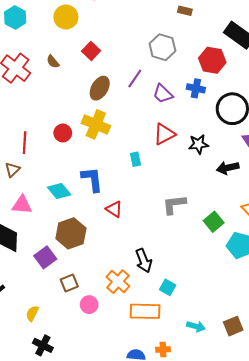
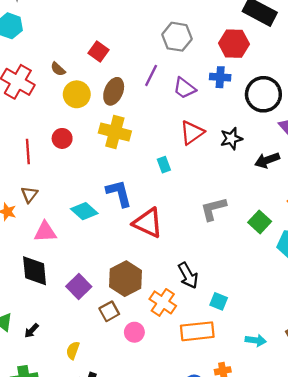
yellow circle: (66, 17) -> (77, 94), moved
red circle: (63, 133) -> (62, 138), moved
red line: (25, 143) -> (28, 152), moved
red triangle: (114, 209) -> (148, 223), size x1.6
brown hexagon: (71, 233) -> (125, 279), moved

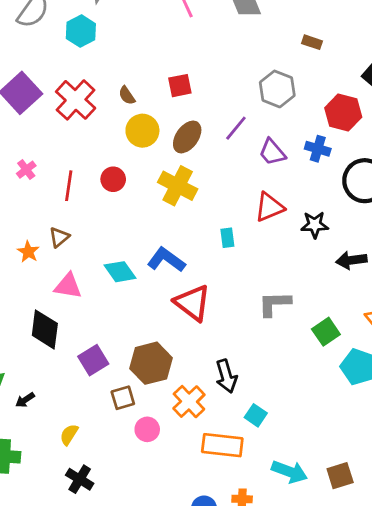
red square: (99, 52) -> (180, 86), turned 30
blue L-shape: (119, 193) -> (166, 260), turned -52
cyan arrow: (256, 340) -> (289, 472), size x1.4

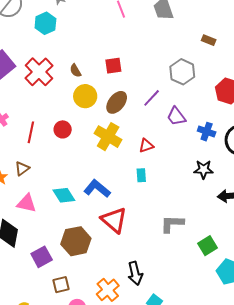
blue cross: (318, 149) -> (207, 132), moved
red triangle: (269, 207) -> (146, 146), moved, size x0.7
brown hexagon: (151, 363) -> (76, 241), moved

